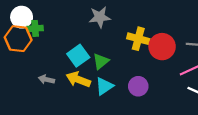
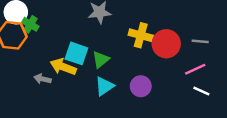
green cross: (35, 28) -> (30, 24), turned 35
cyan square: (78, 56) -> (76, 53), turned -35
yellow arrow: (78, 79) -> (63, 67), moved

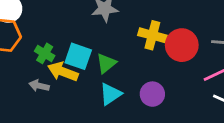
green cross: (30, 24) -> (45, 53), moved

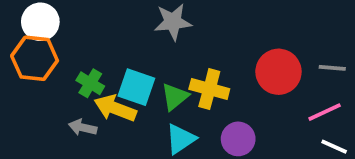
yellow cross: (152, 35) -> (209, 89), moved

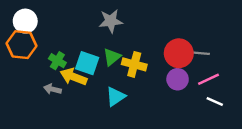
gray line: (332, 68) -> (201, 53), moved
green triangle: (175, 97) -> (112, 57), moved
purple circle: (238, 139) -> (178, 79), moved

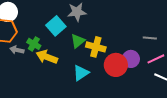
red circle: (179, 53) -> (116, 65), moved
cyan square: (87, 63) -> (56, 26), moved, turned 30
gray arrow: (52, 89) -> (17, 50), moved

